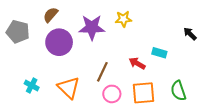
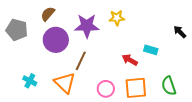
brown line: (102, 72) -> (81, 61), moved

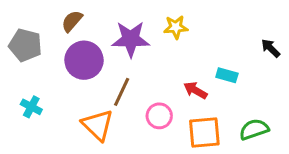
cyan cross: (30, 81) -> (31, 107), moved
green semicircle: (169, 86) -> (254, 129), turned 90
pink circle: (106, 89) -> (159, 116), moved

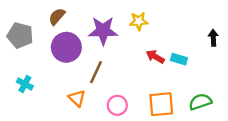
black arrow: (271, 48) -> (213, 38), turned 42
red arrow: (195, 90) -> (155, 57), moved
pink circle: (159, 116) -> (117, 105), moved
orange triangle: (98, 125) -> (77, 98), size x0.7

